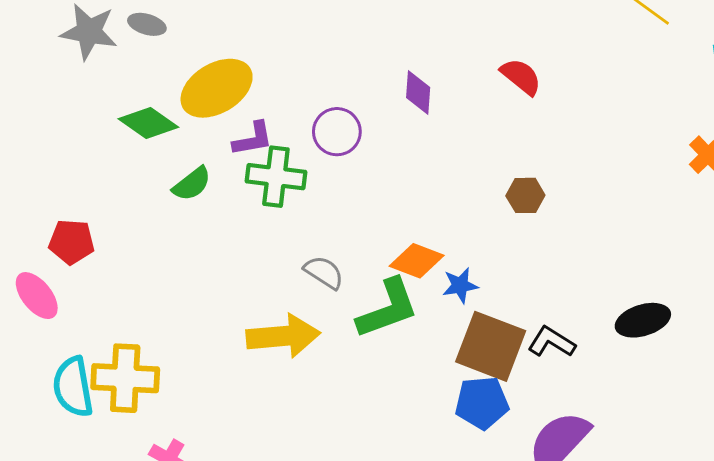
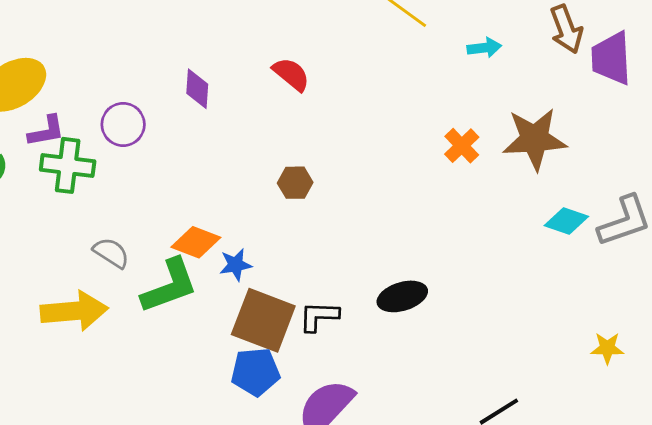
black L-shape: (552, 342) -> (319, 316), turned -30

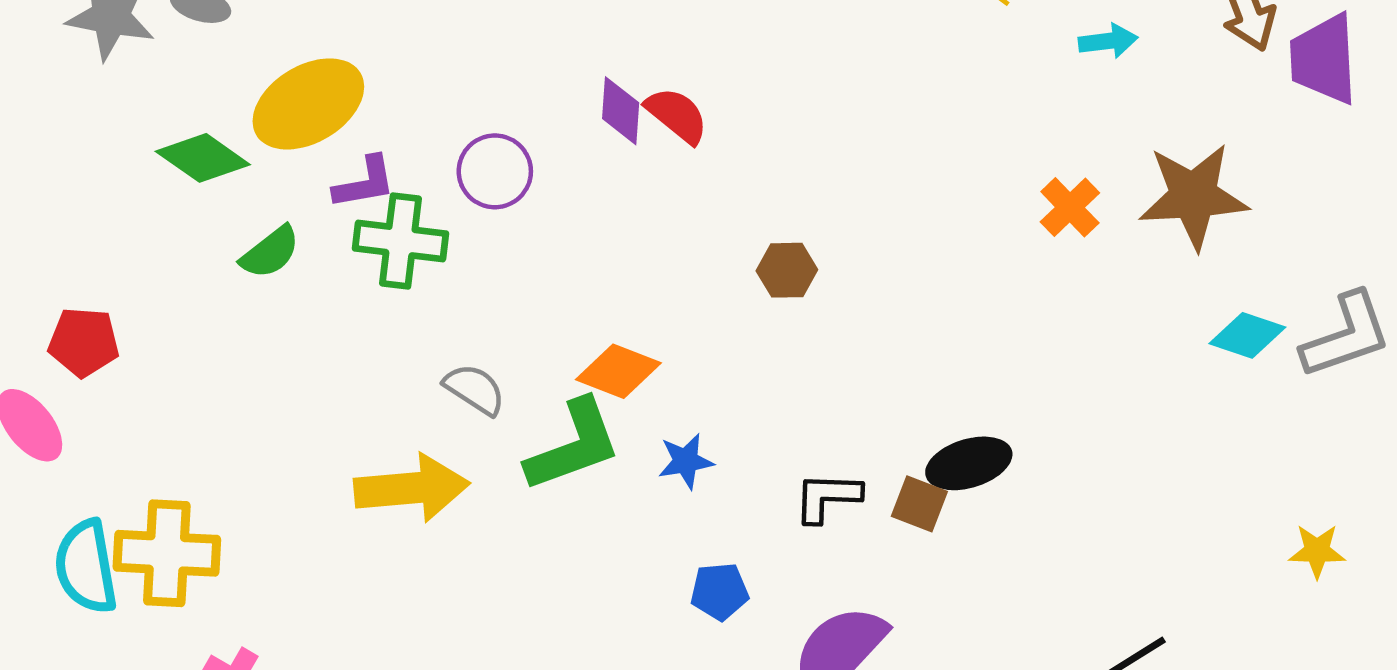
red semicircle: (291, 74) -> (677, 115), moved
blue star: (236, 265) -> (686, 461), moved
brown square: (263, 320) -> (919, 504), moved, size x0.5
blue pentagon: (255, 372) -> (719, 591), size x0.7

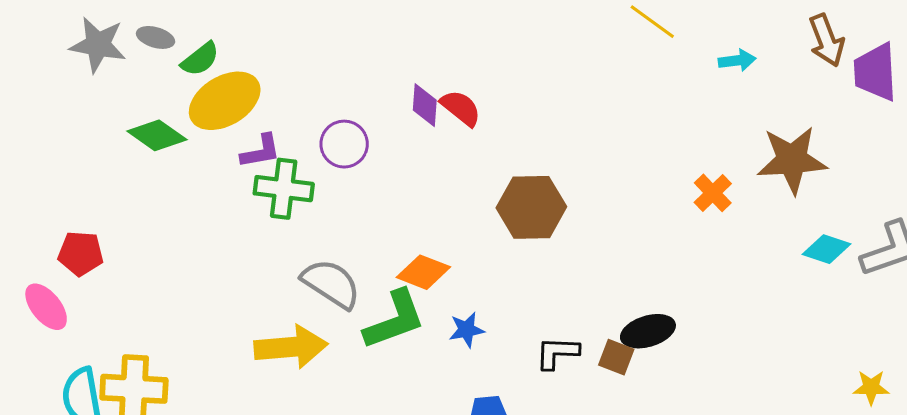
orange cross: (1070, 207) -> (713, 193), moved
green semicircle: (270, 252) -> (200, 59), moved
brown hexagon: (787, 270) -> (531, 207), size x1.8
gray semicircle: (475, 389) -> (331, 284), size x1.5

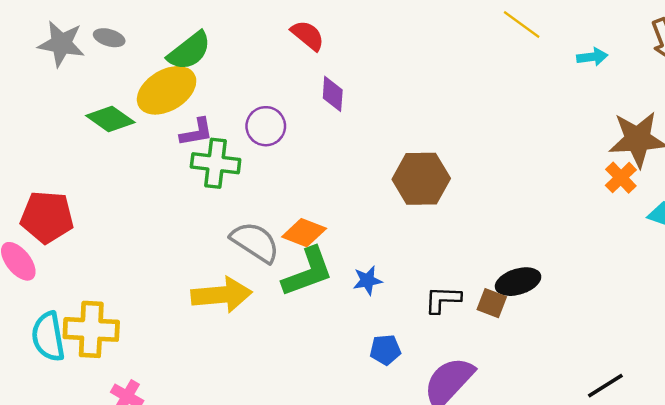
green semicircle: (200, 59) -> (189, 51), moved, size x1.4
red semicircle: (461, 108) -> (308, 35), moved
orange cross: (713, 193) -> (621, 178), moved
red pentagon: (81, 253) -> (47, 217), size x1.4
orange diamond: (423, 272) -> (304, 233), moved

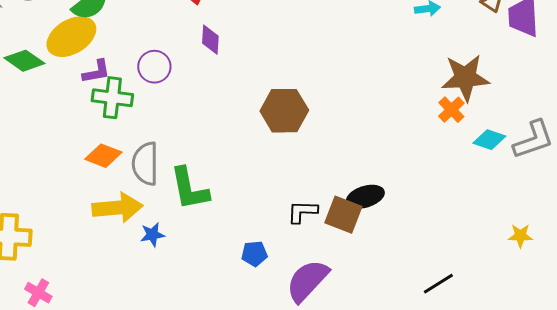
orange diamond: (304, 233) -> (103, 156), moved
gray semicircle: (255, 242) -> (145, 164), turned -123
green L-shape: (308, 272) -> (189, 189), turned 99
blue star: (367, 280) -> (152, 235), moved
brown square: (492, 303) -> (343, 215), size x1.5

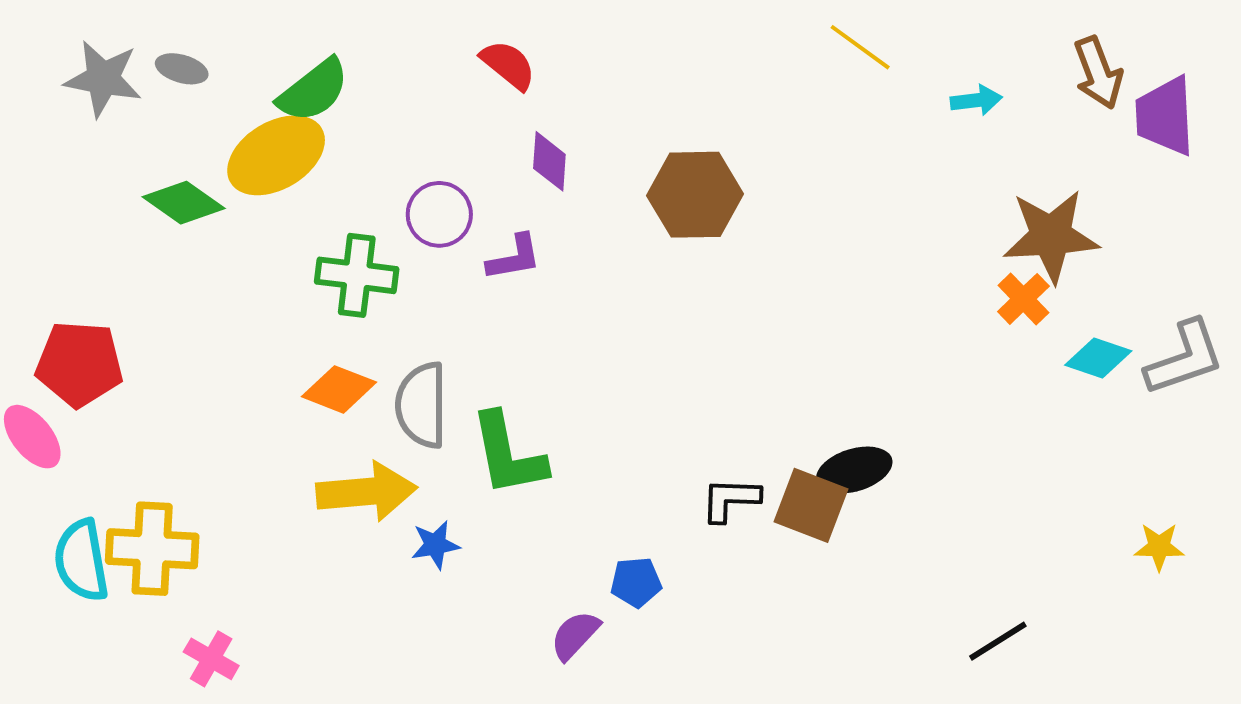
purple L-shape: (96, 72) -> (514, 258), moved
brown hexagon: (284, 111) -> (695, 195), moved
purple semicircle: (307, 281) -> (575, 635), moved, size x0.6

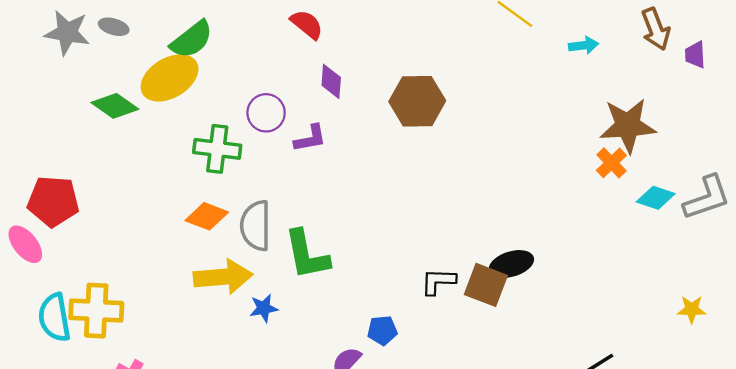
purple trapezoid: (1165, 116) -> (695, 55), size x0.6

